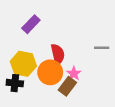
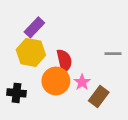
yellow hexagon: (23, 64) -> (31, 52), moved
brown rectangle: (67, 86) -> (99, 96), moved

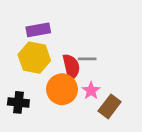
purple rectangle: (34, 27) -> (38, 30), turned 36
gray line: (113, 54) -> (87, 59), moved

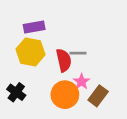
orange circle: (62, 89) -> (65, 95), moved
black cross: (18, 102) -> (16, 92), turned 30

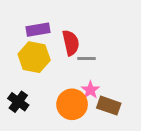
red semicircle: (64, 60) -> (71, 43), moved
brown rectangle: (98, 96) -> (109, 106), turned 72

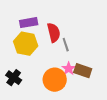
gray line: (86, 58) -> (66, 45), turned 72
brown rectangle: (109, 106) -> (83, 71), moved

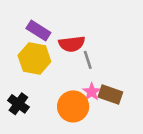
purple rectangle: (29, 23) -> (38, 31), turned 42
red semicircle: (54, 33) -> (72, 44), turned 96

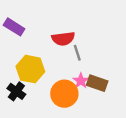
purple rectangle: (38, 31) -> (14, 27), moved
yellow hexagon: (34, 58) -> (30, 69), moved

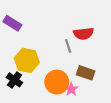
red semicircle: (63, 39) -> (84, 34), moved
pink star: (81, 81) -> (71, 89), moved

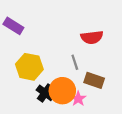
gray line: (68, 46) -> (75, 62), moved
black cross: (14, 80) -> (45, 93), moved

